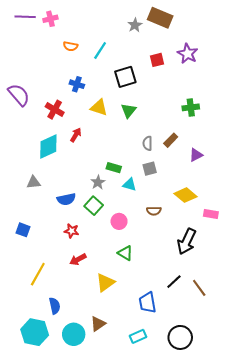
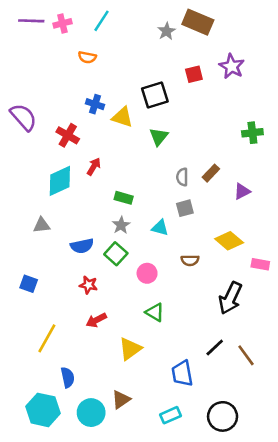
cyan line: (100, 50) -> (102, 21), moved
yellow triangle: (99, 107) -> (122, 117), moved
green cross: (191, 107) -> (252, 133), moved
green rectangle: (114, 168) -> (124, 198), moved

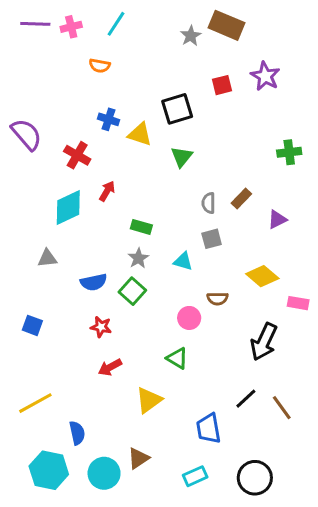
pink circle: (147, 273) -> (189, 318), moved
yellow line: (47, 338) -> (35, 403), moved, turned 32

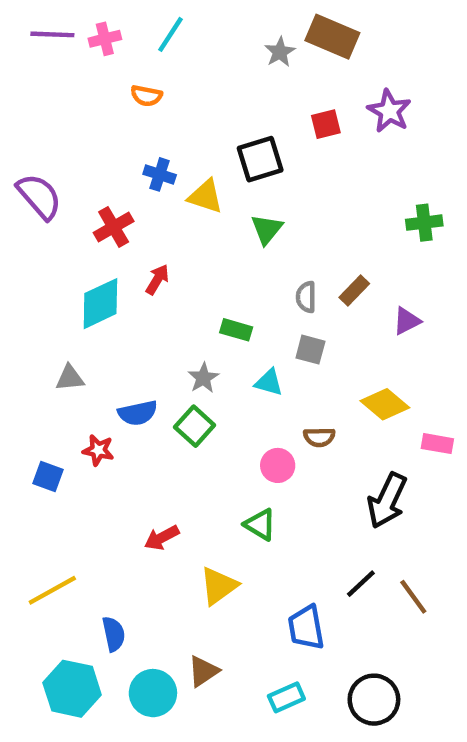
red cross: (77, 155) -> (114, 227), turned 30
green rectangle: (141, 227) -> (236, 330), moved
gray square: (212, 239) -> (310, 350), turned 30
red star: (101, 327) -> (98, 450), moved

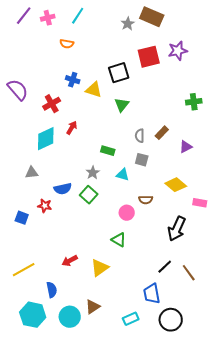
purple line: (52, 34) -> (24, 16), turned -54
purple star: (389, 111) -> (178, 51), turned 30
red square: (326, 124) -> (149, 57), size x1.6
red arrow: (162, 538) -> (70, 261), moved
blue trapezoid: (306, 627) -> (152, 294), moved

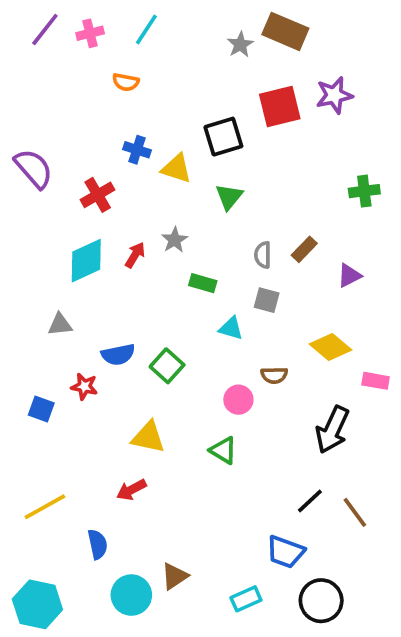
red arrow: (72, 128) -> (135, 255), moved
gray star: (93, 173) -> (175, 240), moved
yellow triangle: (100, 268) -> (148, 437), moved, turned 48
blue trapezoid: (152, 294) -> (285, 552), turned -60
cyan hexagon: (33, 315) -> (37, 604), moved

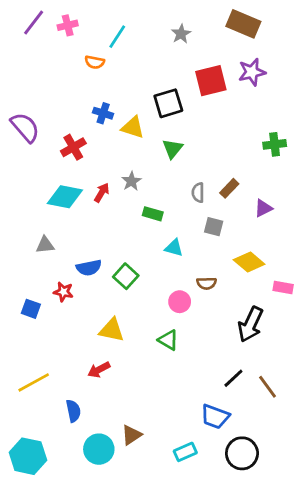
cyan line: (146, 30) -> (117, 37), moved
brown rectangle: (285, 31) -> (243, 24), moved
cyan diamond: (86, 261) -> (65, 197), turned 36
gray square: (267, 300) -> (214, 227), moved

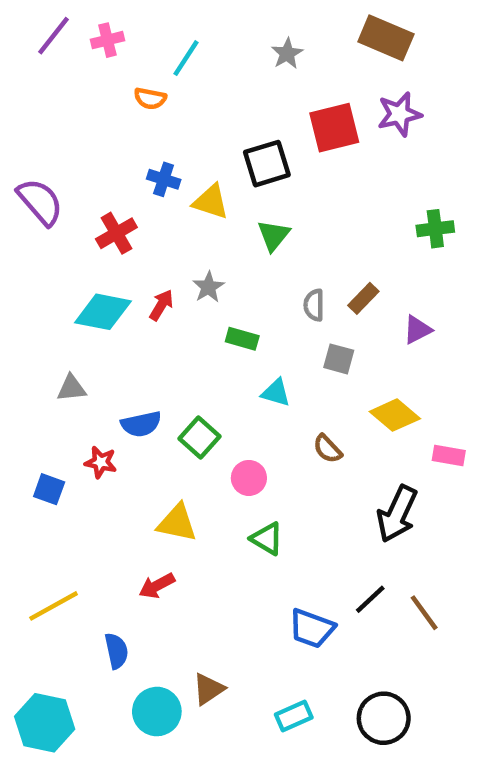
brown semicircle: (207, 283) -> (328, 449), turned 48
pink circle: (180, 302) -> (249, 478), moved
blue trapezoid: (215, 417) -> (312, 628), moved

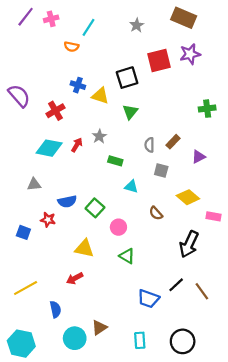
cyan rectangle: (294, 716) -> (140, 340), turned -70

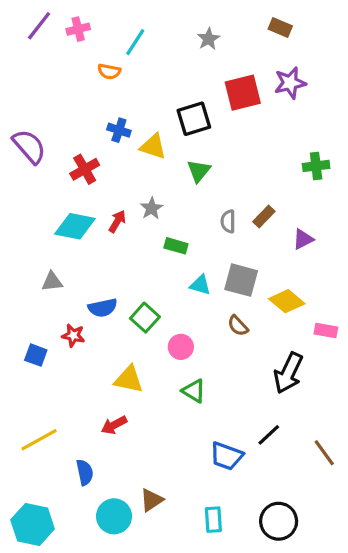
brown rectangle: (184, 18) -> (280, 27), size x0.6
gray square: (161, 171) -> (241, 280), moved, size x1.5
brown line: (202, 291) -> (324, 453), moved

